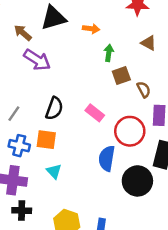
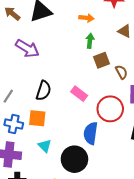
orange arrow: (91, 29) -> (86, 18), moved
brown arrow: (23, 33) -> (12, 14), moved
black circle: (137, 181) -> (74, 159), moved

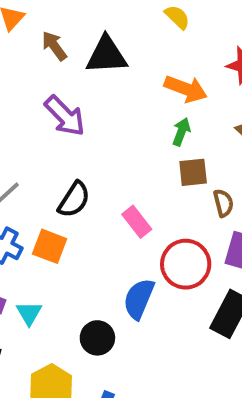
orange arrow: (86, 18) -> (186, 89), size x1.5
cyan triangle: (45, 146) -> (29, 313), moved
black circle: (74, 159) -> (97, 338), size x0.7

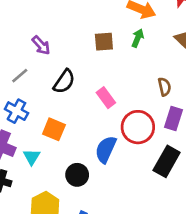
purple arrow: (65, 116) -> (41, 45), moved, size x0.7
brown square: (193, 172) -> (104, 42), moved
orange square: (50, 246) -> (54, 129), moved

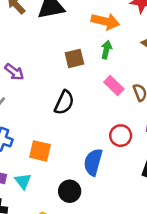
black semicircle: (64, 82) -> (64, 103), moved
pink rectangle: (106, 98) -> (114, 86), moved
red circle: (138, 127) -> (121, 136), size x0.7

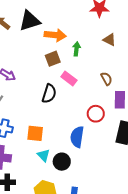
orange arrow: (105, 21) -> (55, 35), moved
pink rectangle: (114, 86) -> (69, 78), moved
cyan triangle: (23, 181) -> (44, 155), moved

